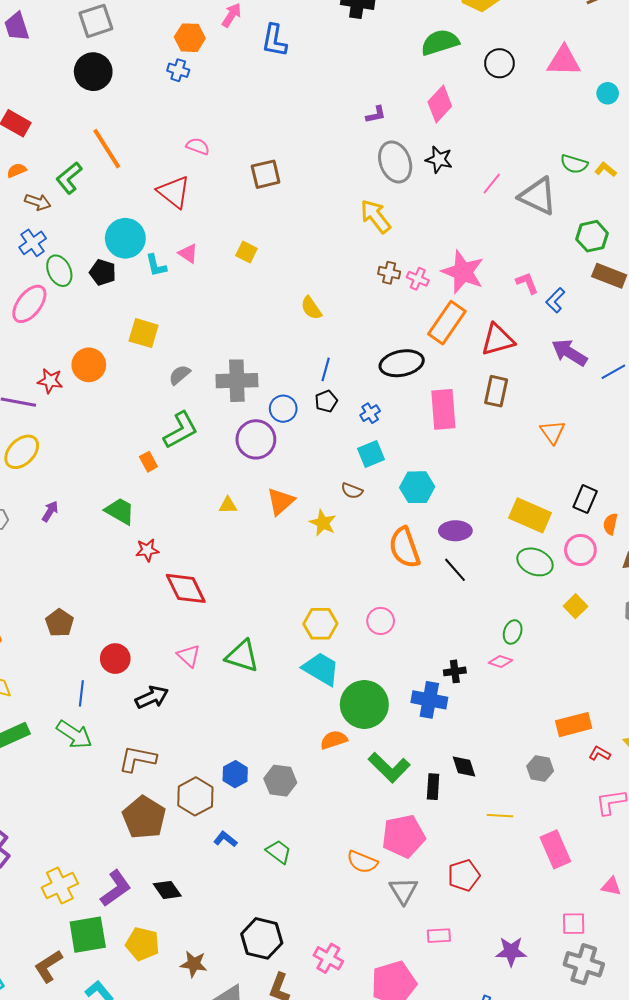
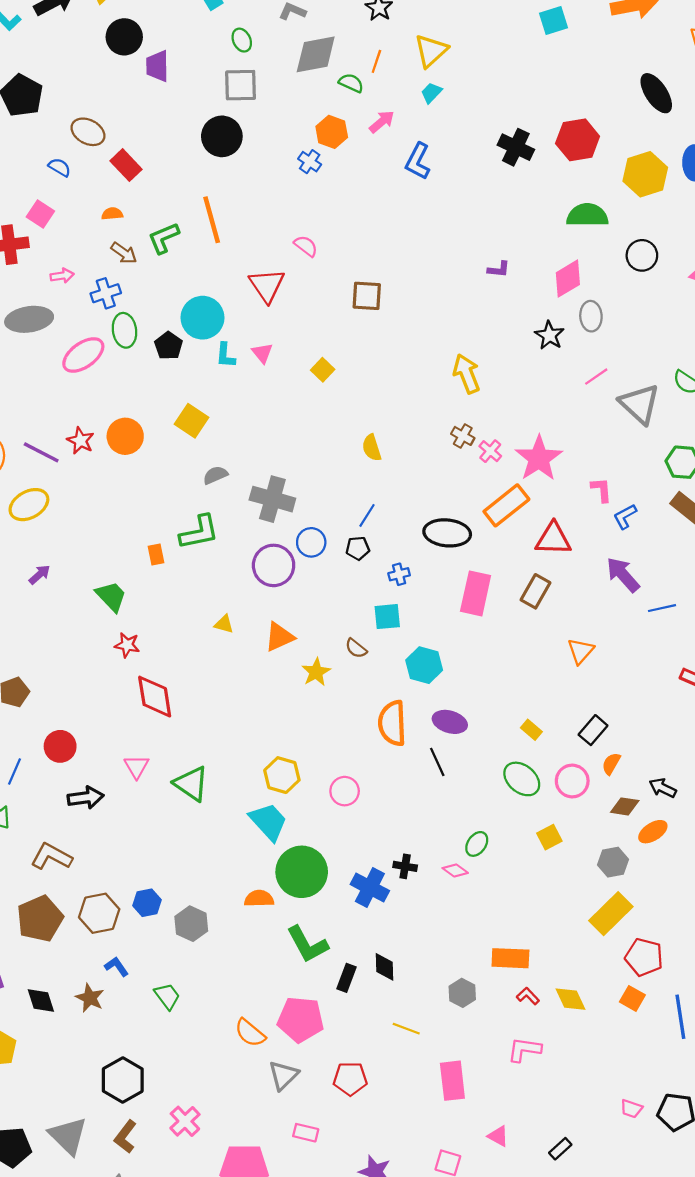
gray ellipse: (395, 162) -> (591, 316), moved, size x0.7
yellow rectangle: (530, 515) -> (531, 730), size x0.5
brown star: (194, 964) -> (90, 998), moved

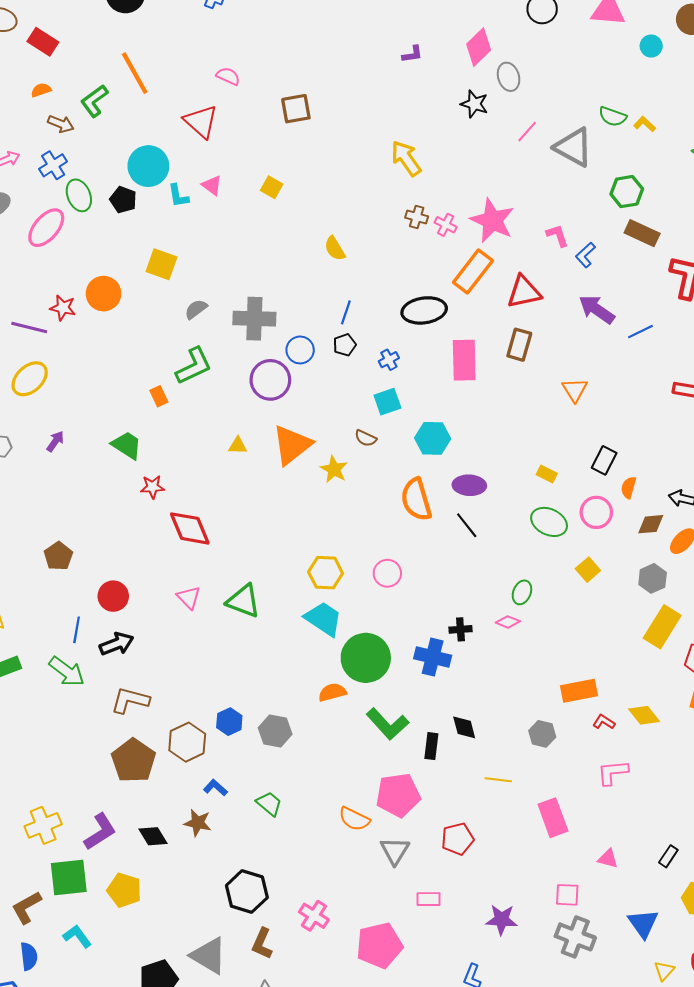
orange triangle: (279, 637) -> (292, 445), size x1.4
black arrow: (86, 798) -> (117, 644), moved

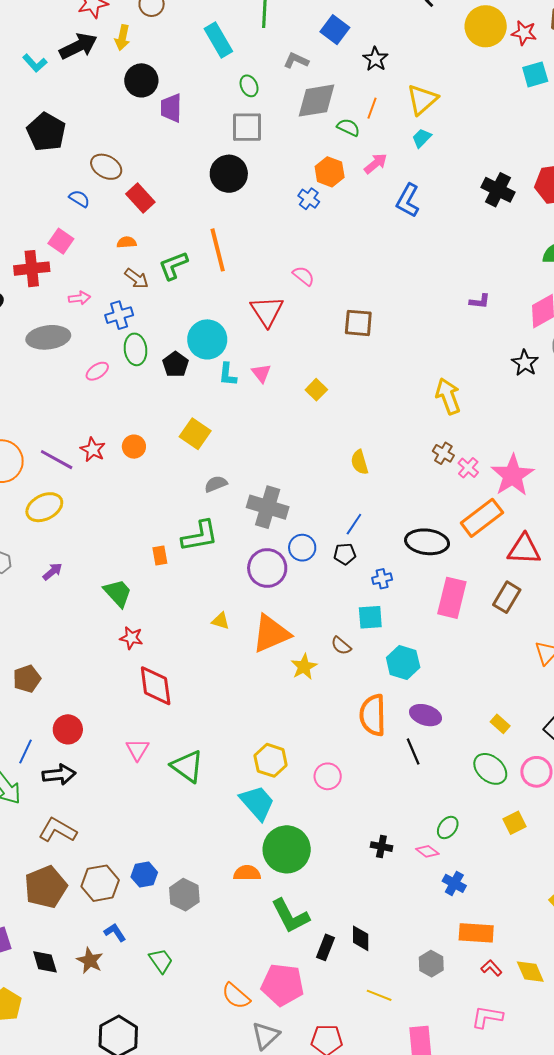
pink ellipse: (46, 228) -> (97, 371), size x0.6
orange circle: (103, 294) -> (134, 447), size x0.7
blue cross: (433, 657) -> (454, 883), moved, size x0.7

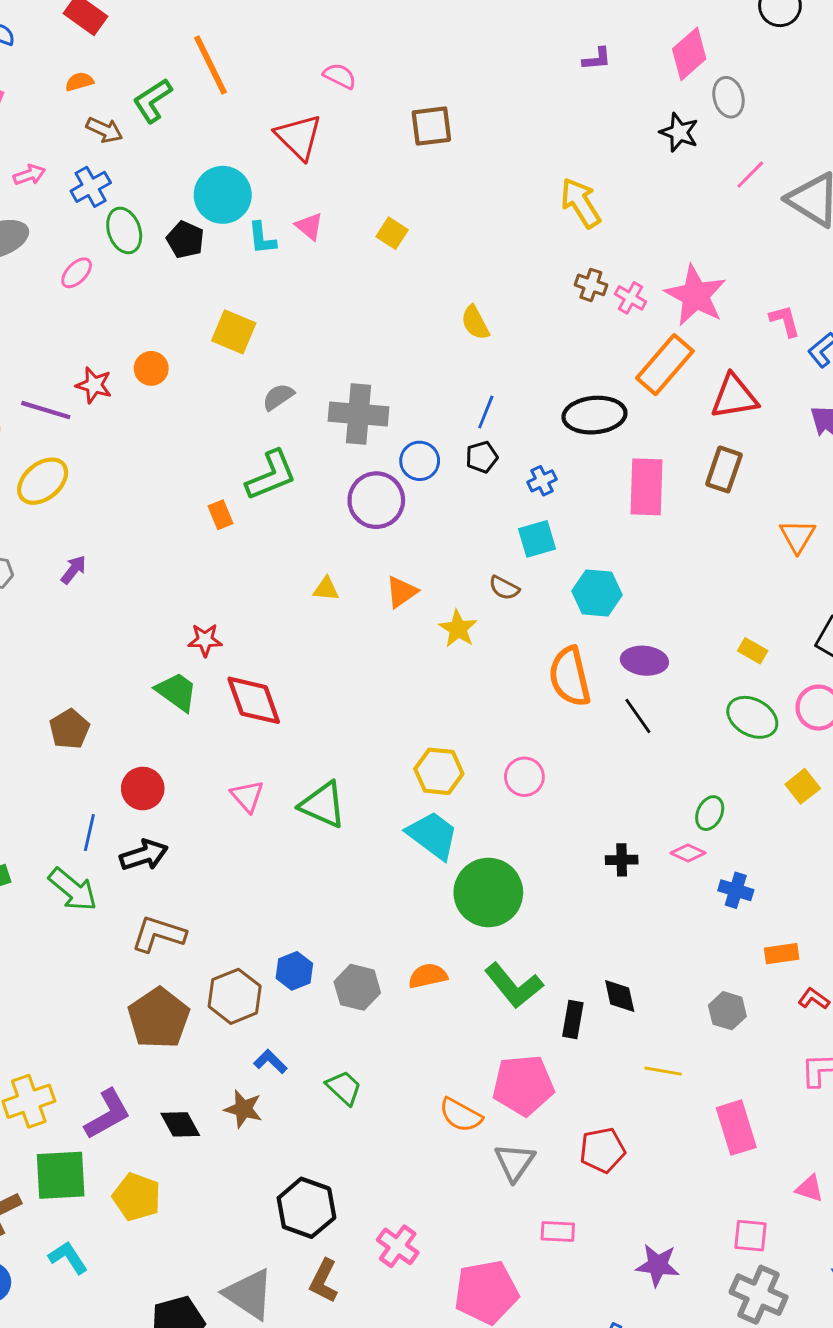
green trapezoid: (118, 593) -> (177, 692), moved
orange triangle: (271, 634) -> (402, 592), size x0.6
orange semicircle: (247, 873) -> (428, 976), moved
orange rectangle: (476, 933) -> (782, 954), size x0.7

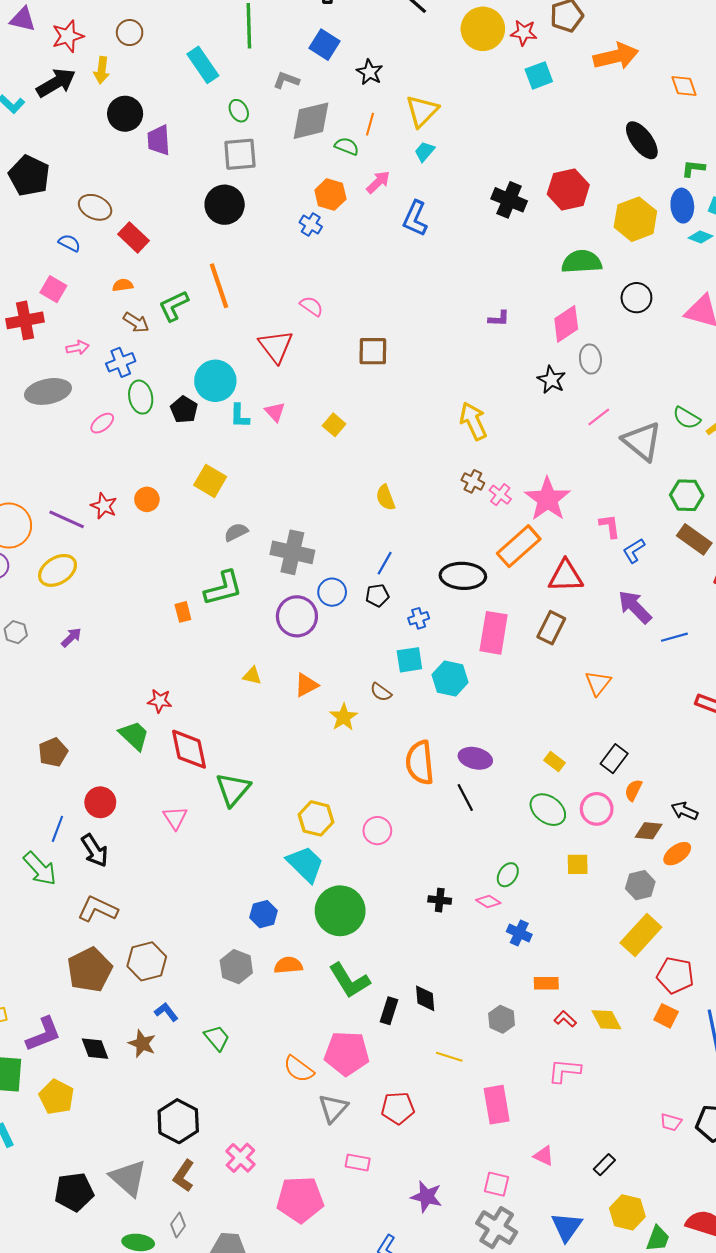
cyan hexagon: (597, 593) -> (450, 678), moved
yellow square: (803, 786) -> (578, 864), turned 30
green triangle: (323, 805) -> (233, 789), moved, turned 39
black arrow: (144, 855) -> (95, 850), turned 68
blue hexagon: (294, 971) -> (263, 914), moved

